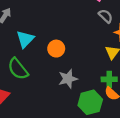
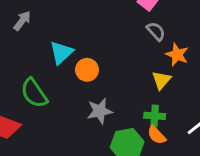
cyan triangle: (25, 39) -> (61, 53), moved

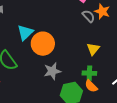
orange star: (177, 55) -> (102, 11), moved
orange circle: (87, 70) -> (43, 44), size x1.5

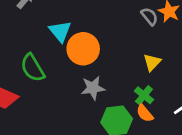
cyan triangle: (25, 32) -> (60, 31), turned -30
green cross: (89, 73) -> (144, 95), turned 32

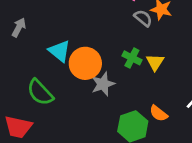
gray star: (93, 88) -> (103, 84), moved
green cross: (144, 95) -> (132, 58), moved

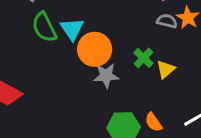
gray semicircle: (143, 18) -> (167, 21), turned -42
green semicircle: (40, 92) -> (44, 27), moved

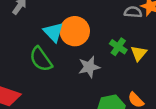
green semicircle: (44, 27) -> (41, 59), moved
orange circle: (95, 49) -> (75, 31), moved

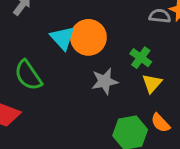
yellow triangle: (139, 53) -> (152, 83), moved
green semicircle: (41, 59) -> (28, 75), moved

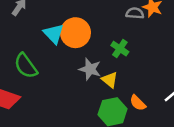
gray star: (105, 81) -> (90, 69), turned 30
yellow triangle: (152, 83) -> (110, 80), moved, turned -30

